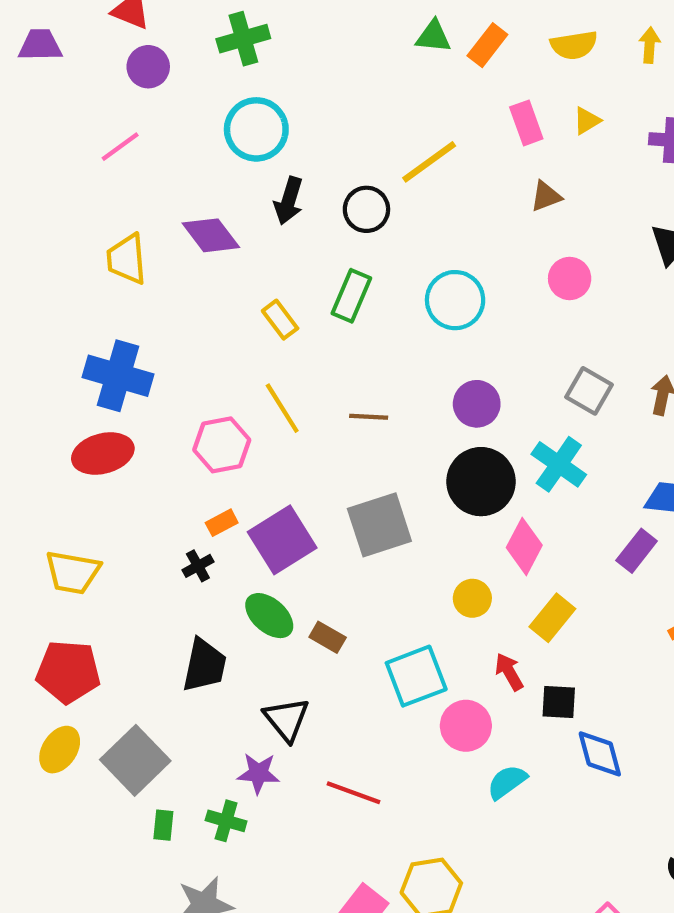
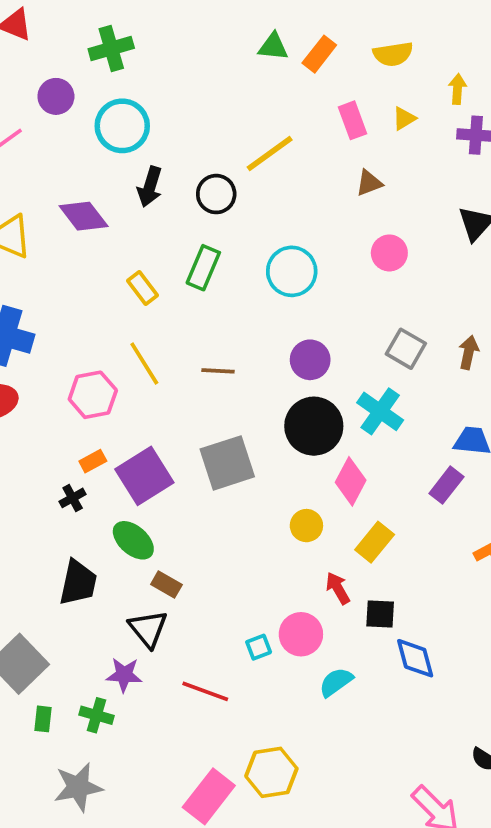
yellow arrow: (650, 45) -> (457, 89), moved
purple circle: (148, 67) -> (56, 96), moved
brown rectangle: (328, 637) -> (166, 585), moved
cyan square: (416, 676) -> (259, 647), moved, size x0.5

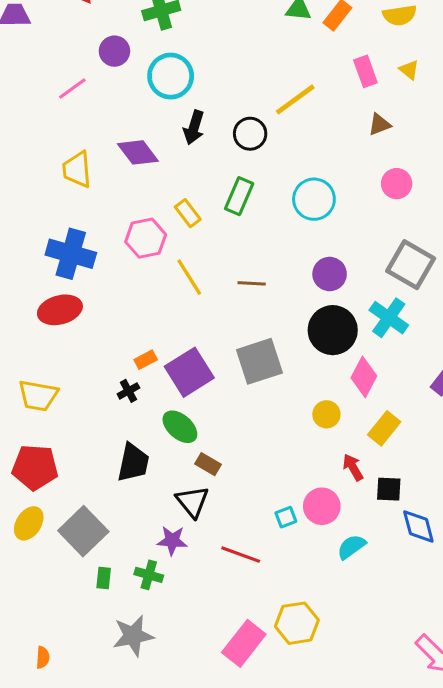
yellow triangle: (404, 119) -> (409, 70), turned -50
gray square: (406, 349) -> (411, 265), size x1.4
pink hexagon: (93, 395) -> (146, 238), moved

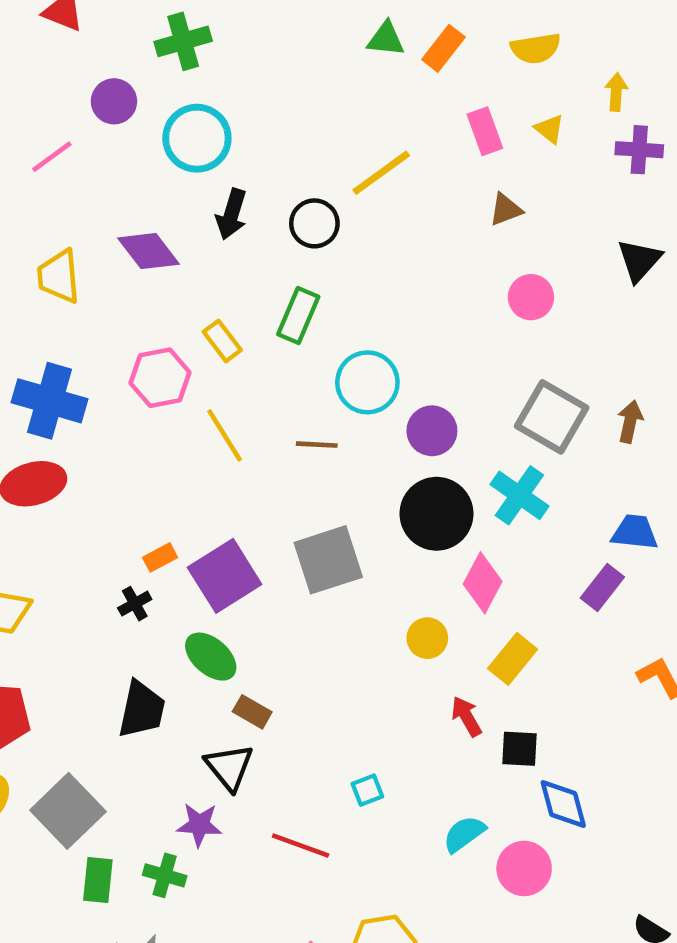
cyan circle: (314, 199) -> (367, 382), moved
pink circle: (322, 506) -> (524, 868), moved
green rectangle: (104, 578) -> (98, 880), size x1.4

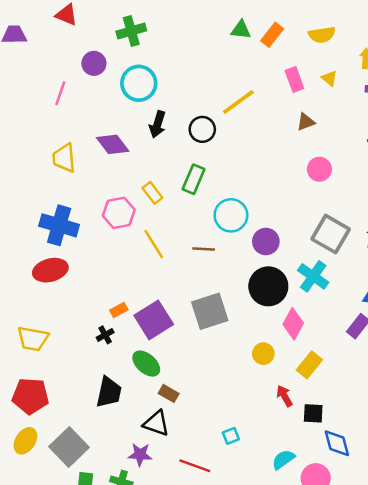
pink line: (52, 157) -> (60, 93), turned -35
black triangle: (229, 767) -> (156, 423), turned -32

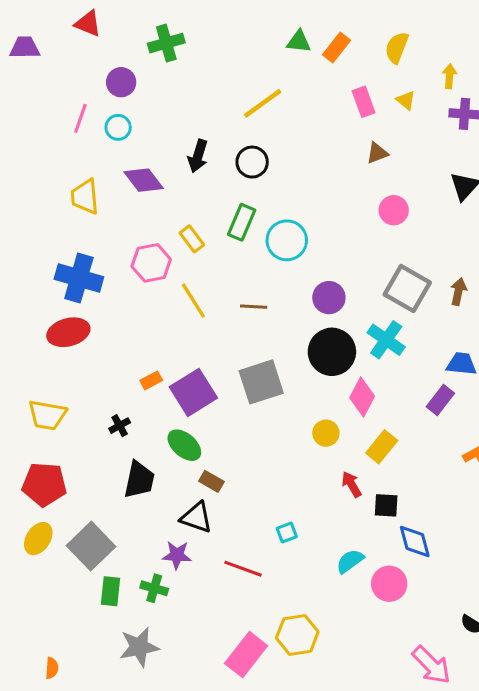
yellow semicircle: (322, 35) -> (397, 48), turned 120
cyan circle: (139, 83) -> (118, 127), moved, size x0.6
yellow line: (238, 102) -> (263, 103), moved
cyan circle: (231, 215) -> (287, 240), moved
black cross: (105, 335) -> (120, 426), moved

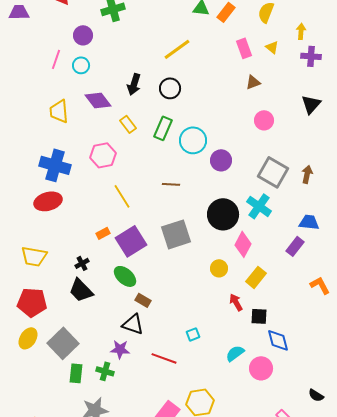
yellow rectangle: (192, 239) -> (128, 124), moved
purple circle: (329, 298) -> (221, 160), moved
yellow line: (193, 301) -> (122, 196), moved
black trapezoid: (139, 480) -> (81, 290), moved, turned 124

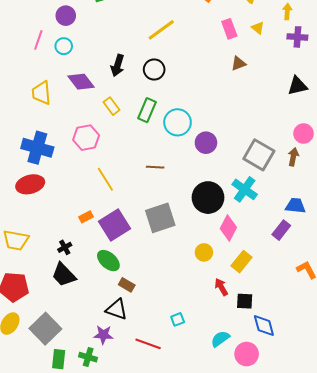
black triangle: (311, 104) -> (297, 86), turned 35
pink circle: (264, 120) -> (304, 134), moved

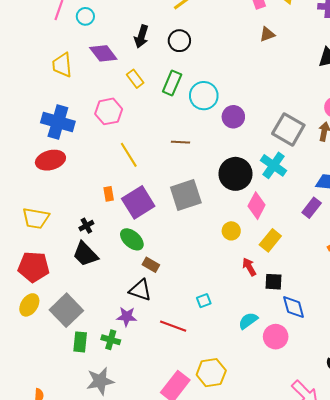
orange rectangle: (86, 217) -> (109, 194), turned -72

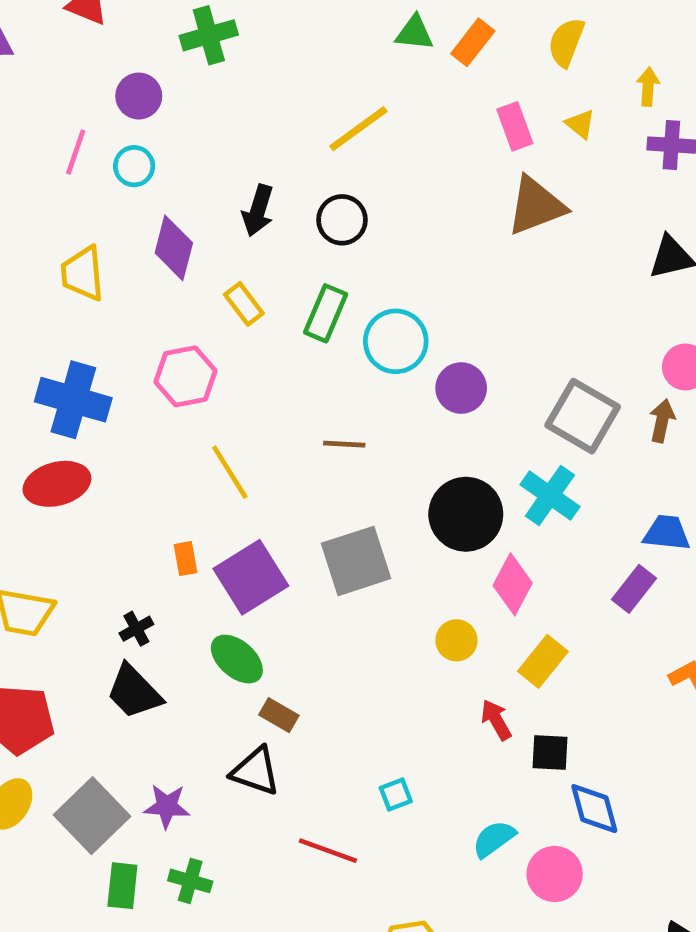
brown triangle: (267, 34) -> (536, 206), size x1.8
purple diamond: (103, 53) -> (174, 248), turned 52
purple star: (127, 317) -> (167, 806), moved

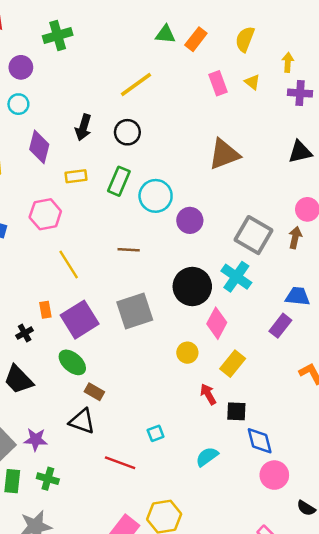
brown triangle: (536, 206) -> (224, 154), moved
yellow rectangle: (244, 304) -> (76, 176), turned -60
black cross: (136, 629) -> (25, 333), moved
pink circle: (555, 874) -> (274, 475), moved

